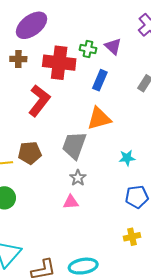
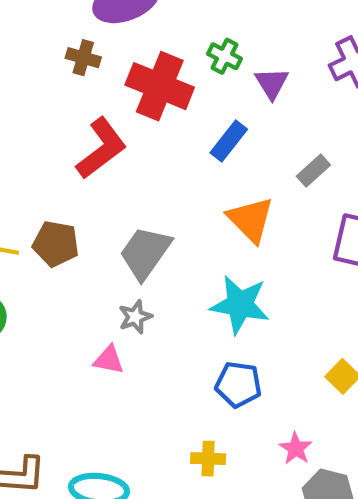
green cross: (88, 49) -> (225, 56), moved
orange triangle: (99, 118) -> (251, 220), moved, turned 45
cyan star: (127, 158) -> (240, 305), size x1.8

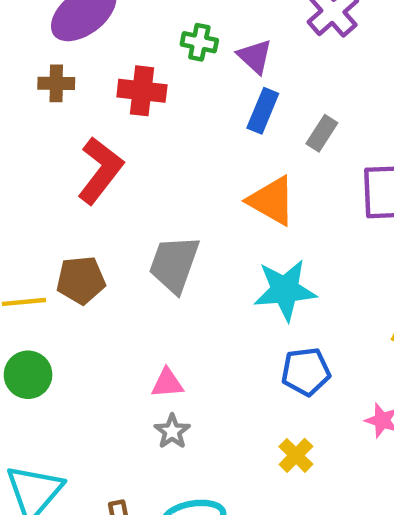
red cross: (160, 86) -> (142, 91), size x0.7
blue rectangle: (229, 141) -> (263, 111), moved
gray star: (135, 317) -> (172, 431), moved
yellow cross: (208, 459) -> (296, 455), turned -32

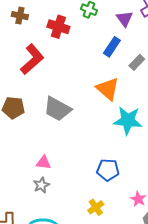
purple triangle: (255, 56) -> (125, 19), moved
gray trapezoid: (174, 264) -> (57, 109), turned -92
cyan star: (285, 290) -> (128, 120), moved

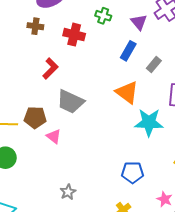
red L-shape: (32, 59) -> (50, 69), size x0.7
gray trapezoid: (57, 109) -> (70, 102), moved
pink triangle: (44, 163) -> (54, 136), moved, turned 35

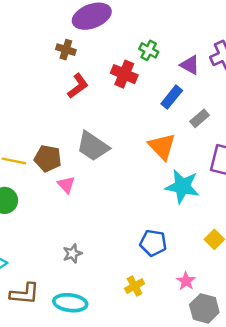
purple triangle: (139, 22) -> (190, 65), turned -30
red cross: (74, 35) -> (124, 74), moved
red L-shape: (50, 69) -> (78, 86), moved

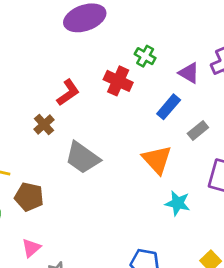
brown cross: (66, 50) -> (44, 125), moved, turned 30
brown pentagon: (48, 158) -> (29, 197), moved
pink triangle: (66, 185) -> (31, 248), moved, turned 30
cyan star: (182, 186) -> (178, 203), size x0.7

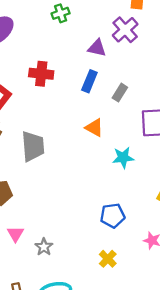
green cross: (145, 56) -> (61, 13), moved, turned -30
gray trapezoid: (82, 158) -> (33, 146), turned -112
orange triangle: (157, 160) -> (94, 128), size x0.7

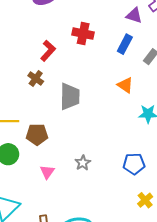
gray star: (44, 247) -> (83, 163), moved
yellow cross: (108, 259) -> (145, 200), moved

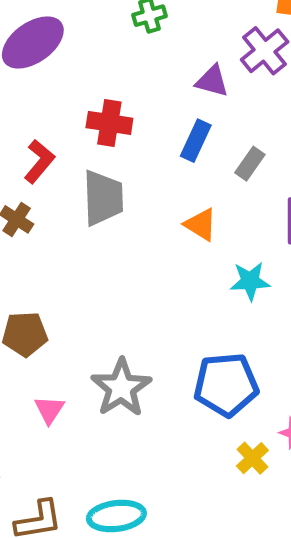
gray trapezoid: (70, 96) -> (103, 198), moved
gray star: (83, 163) -> (121, 388), size x1.8
blue pentagon: (134, 164) -> (226, 385), size x1.4

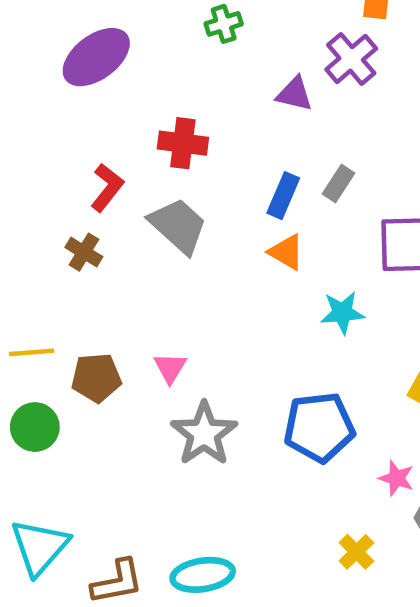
blue rectangle: (196, 141) -> (283, 196), moved
gray trapezoid: (103, 198) -> (178, 226), turned -44
pink triangle: (49, 410) -> (170, 368), moved
yellow cross: (252, 458) -> (356, 552), moved

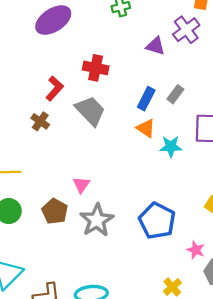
cyan star: (342, 313) -> (171, 147), moved
brown pentagon: (96, 378) -> (55, 211), moved, turned 30
blue pentagon: (319, 427) -> (157, 221), turned 30

